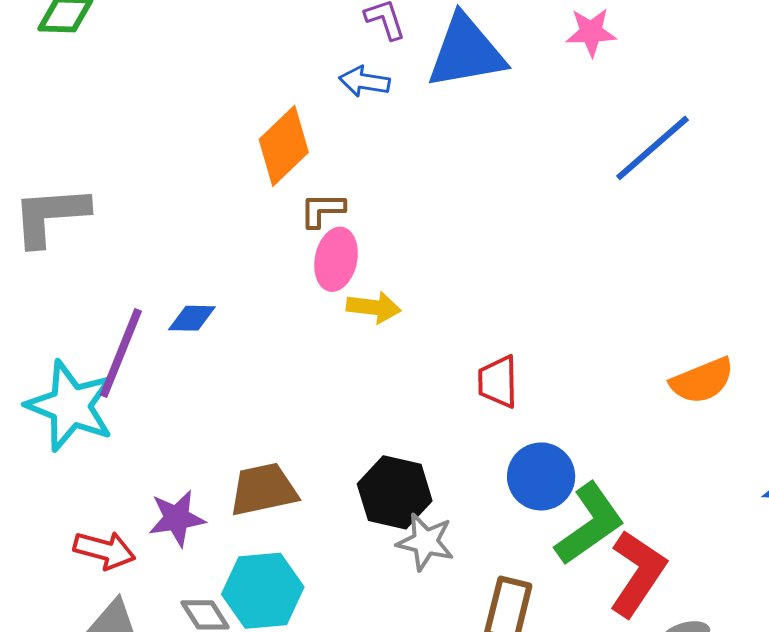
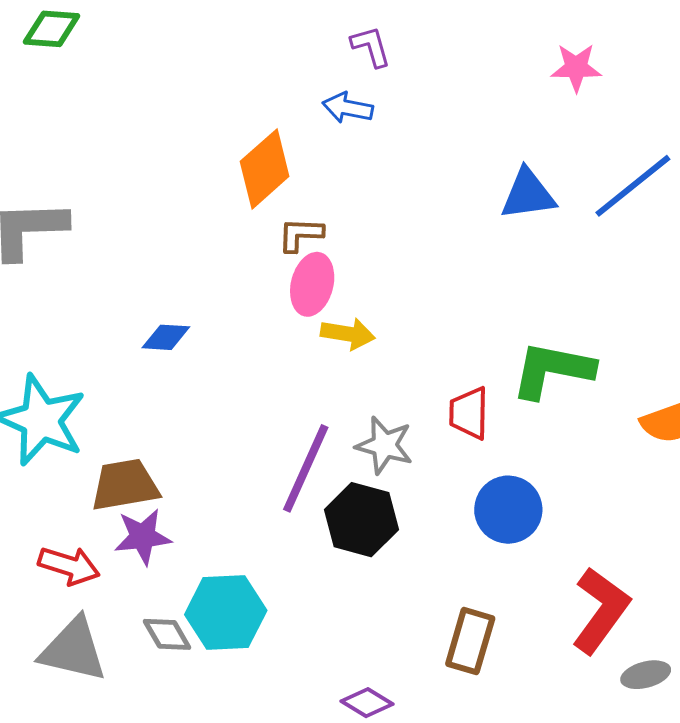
blue triangle: (466, 52) -> (528, 194), moved, size x0.7
purple line: (121, 353) -> (306, 468), moved
brown trapezoid: (263, 490) -> (125, 485), moved
green L-shape: (590, 524) -> (552, 370), moved, turned -136
gray star: (425, 542) -> (384, 445), moved

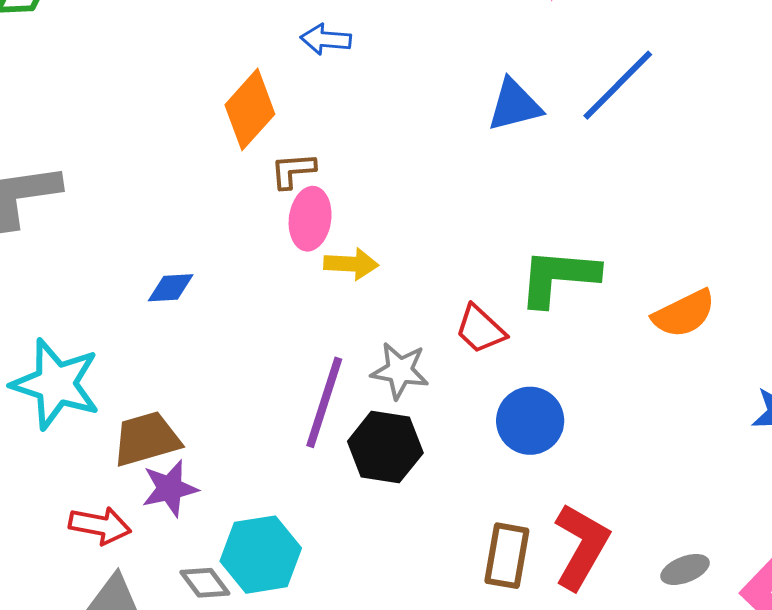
red trapezoid: (469, 413) -> (480, 329), turned -42
red L-shape: (601, 610) -> (581, 546), moved

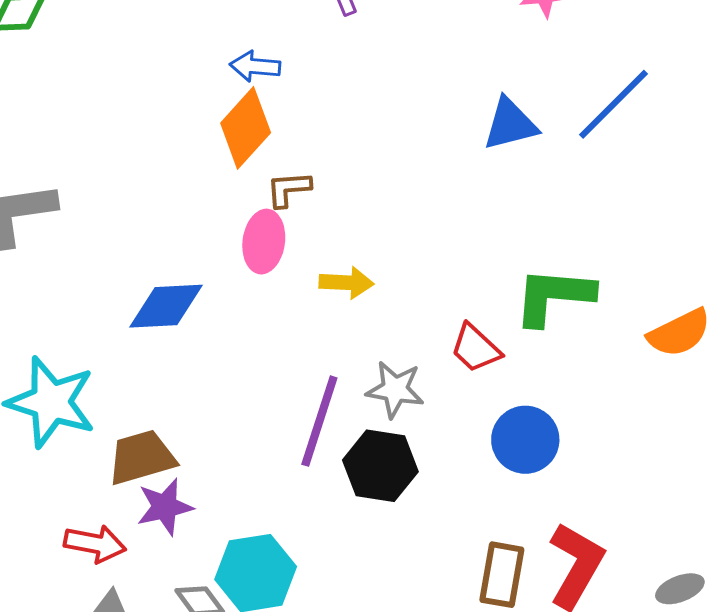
blue arrow: (326, 39) -> (255, 66), moved
pink ellipse: (310, 219) -> (264, 242), moved
blue diamond: (171, 288) -> (166, 306), size x1.6

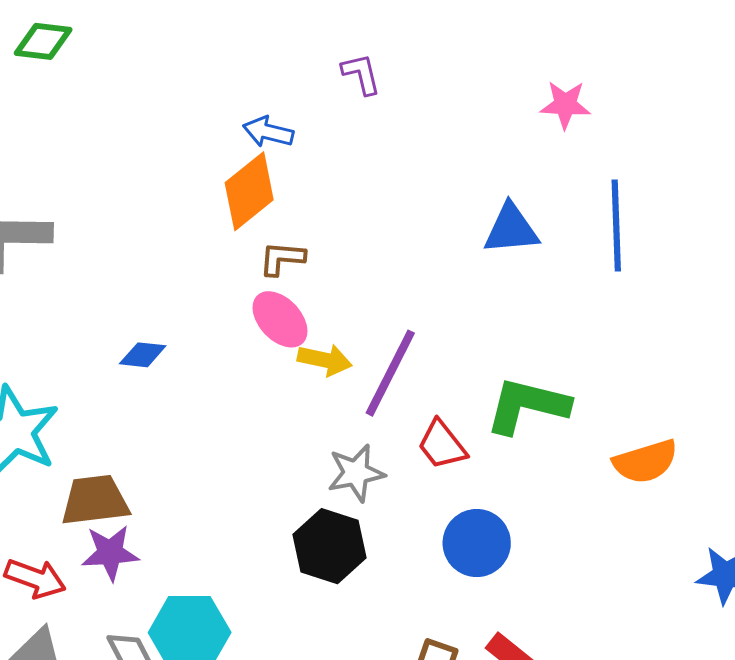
blue line: (614, 104) -> (616, 225), turned -56
pink ellipse: (264, 242) -> (280, 319), moved, turned -60
blue diamond: (166, 306) -> (143, 355), size x0.6
gray star: (395, 389) -> (356, 473), turned -30
purple line: (319, 421) -> (390, 373), moved

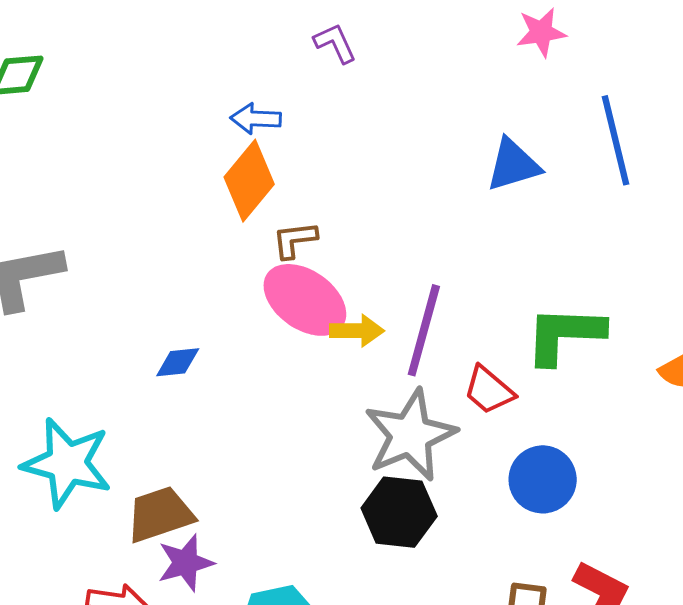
pink ellipse: (280, 319) -> (305, 300), size x1.4
gray star: (356, 473) -> (410, 435), size x1.6

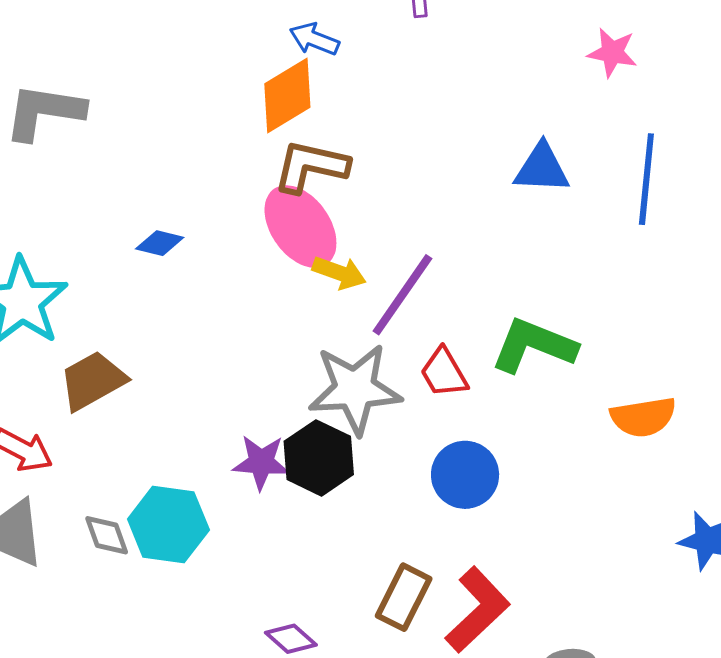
brown L-shape: (295, 240) -> (311, 166), size x1.6
brown trapezoid: (160, 514) -> (93, 381), turned -30
purple star: (186, 563) -> (261, 462), moved

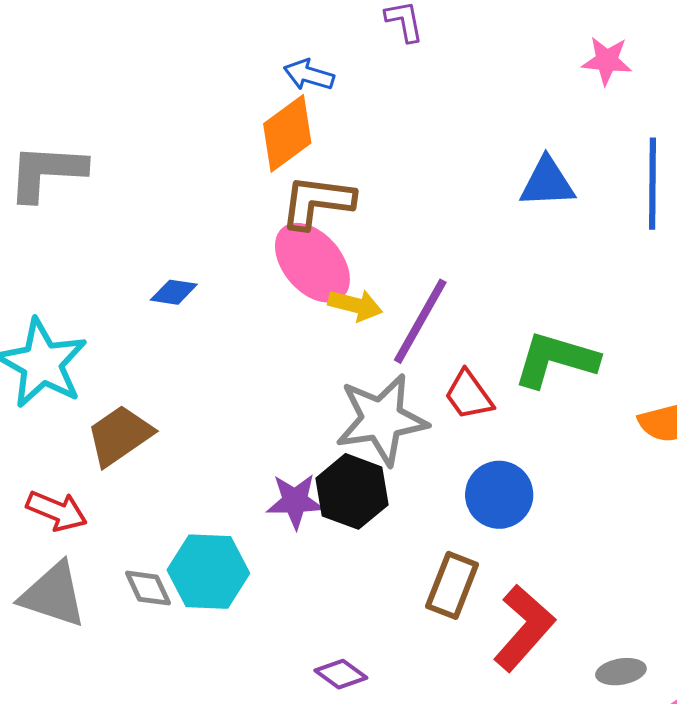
brown rectangle: (404, 597) -> (452, 585), moved

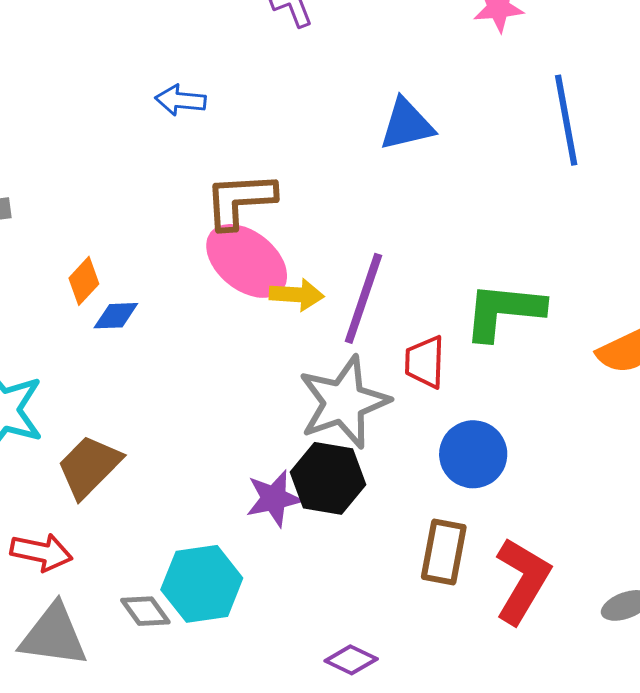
blue arrow: (309, 75) -> (181, 100), moved
orange diamond: (287, 133) -> (84, 281), moved, size x0.6
blue triangle: (547, 183) -> (407, 125), moved
red trapezoid: (469, 395) -> (425, 362), turned 48

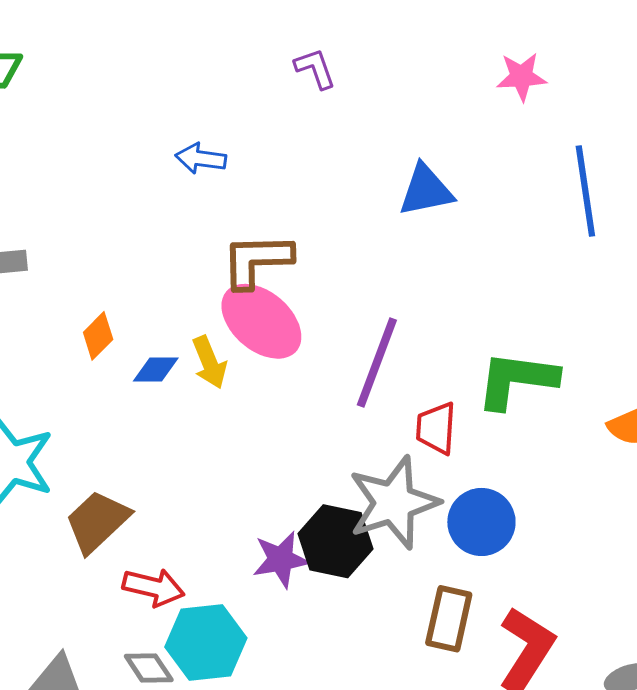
yellow arrow: (297, 295) -> (209, 362), moved, turned 62
blue diamond: (116, 316) -> (156, 370), moved
gray star: (344, 402) -> (394, 503), moved
red arrow: (41, 552) -> (154, 587), moved

